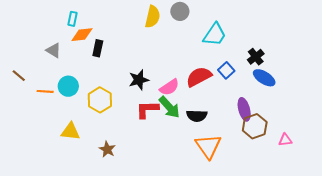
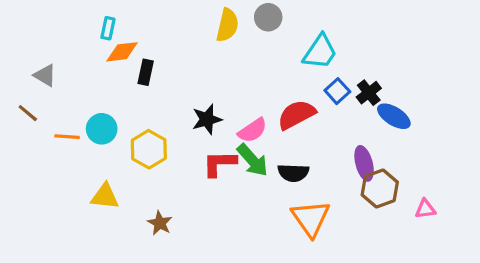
gray triangle: (54, 50) -> (45, 75), moved
black cross: (256, 57) -> (369, 93), moved
blue square: (226, 70) -> (337, 91), moved

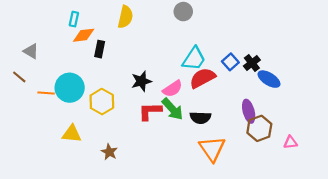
yellow semicircle: (227, 25) -> (125, 17), moved
cyan trapezoid: (320, 52) -> (194, 59), moved
cyan circle: (102, 129) -> (70, 88), size x1.4

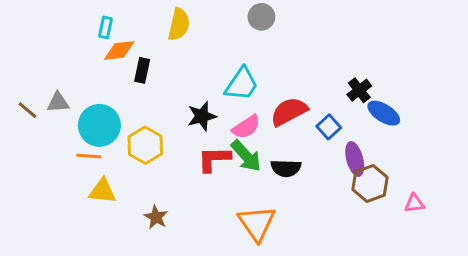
gray triangle: (31, 51) -> (58, 102), moved, turned -35
cyan trapezoid: (194, 59) -> (242, 84), moved
blue square: (230, 62) -> (329, 127), moved
orange line: (46, 93) -> (89, 156), moved
orange triangle: (212, 149) -> (257, 223), moved

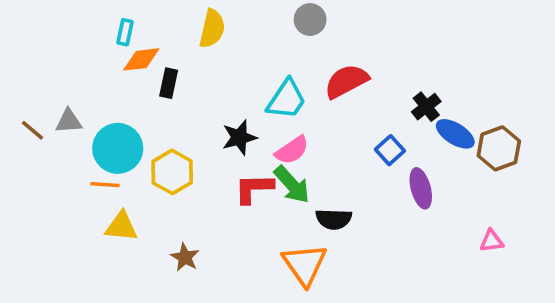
red semicircle: (289, 112) -> (346, 81), moved
black semicircle: (286, 168) -> (334, 219), moved
brown hexagon: (370, 183) -> (499, 148), moved

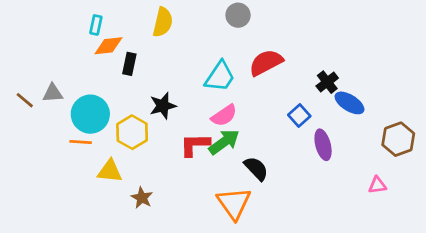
black star: (239, 137) -> (163, 106), moved
brown hexagon: (499, 148) -> (398, 139), moved
green arrow: (292, 185) -> (224, 142), turned -84
black semicircle: (334, 219) -> (256, 168), turned -136
yellow triangle: (121, 226) -> (110, 171), moved

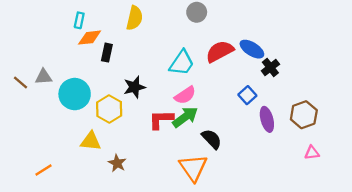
blue ellipse: (349, 103) -> (252, 49), moved
brown hexagon: (398, 139) -> (304, 115), moved
orange line: (81, 142) -> (43, 170), moved, turned -36

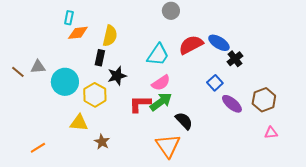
yellow semicircle: (134, 18) -> (110, 36), moved
black rectangle: (107, 53) -> (100, 58), moved
purple ellipse: (267, 119) -> (232, 104), turned -35

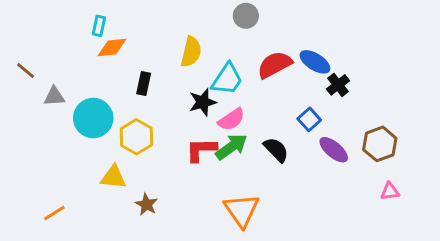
yellow semicircle: (110, 36) -> (191, 52), moved
brown line: (18, 72) -> (26, 71), moved
black star: (117, 76) -> (203, 102), moved
black semicircle: (184, 121) -> (276, 150), moved

